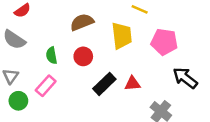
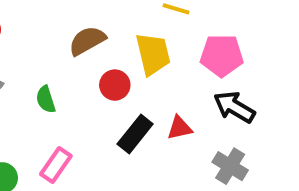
red circle: (83, 56) -> (115, 85), moved
black arrow: (185, 78) -> (234, 107), moved
pink rectangle: (46, 86) -> (56, 165), moved

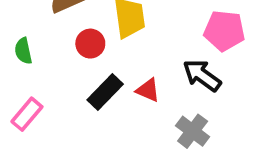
pink pentagon: (222, 55) -> (224, 31), moved
red triangle: (180, 128) -> (148, 90), turned 30

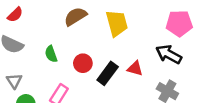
red circle: (90, 44) -> (83, 63), moved

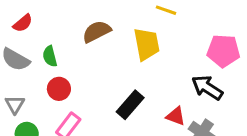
green semicircle: (51, 54) -> (50, 56), moved
red circle: (83, 63) -> (59, 89), moved
red triangle: (135, 68) -> (176, 116), moved

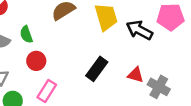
black arrow: (207, 88) -> (139, 30), moved

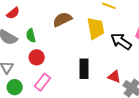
black rectangle: (97, 69) -> (84, 69), turned -42

